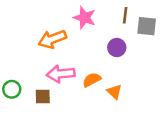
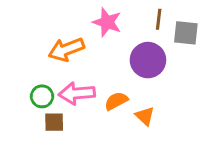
purple circle: (117, 48) -> (148, 60), size x1.5
green circle: (12, 89) -> (42, 96), moved

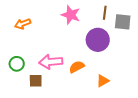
orange arrow: (66, 49) -> (23, 24), moved, size x0.7
green circle: (42, 96) -> (17, 64), moved
orange triangle: (145, 116) -> (103, 81), moved, turned 48

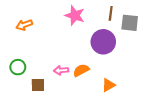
pink arrow: (51, 62) -> (61, 70), moved, size x0.6

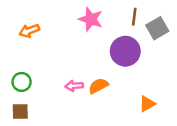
gray square: (130, 23) -> (157, 28), turned -36
brown square: (38, 85) -> (20, 111), moved
orange triangle: (109, 85) -> (147, 104), moved

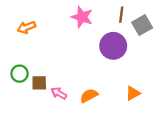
pink arrow: (74, 86) -> (59, 93), moved, turned 35
orange semicircle: (98, 86) -> (89, 96), moved
brown square: (20, 111) -> (39, 83), moved

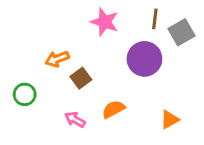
orange arrow: (26, 27) -> (57, 59), moved
brown square: (39, 83) -> (81, 78), moved, turned -35
orange semicircle: (89, 96) -> (113, 109), moved

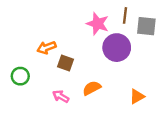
pink star: (105, 22) -> (98, 24), moved
gray square: (181, 32) -> (146, 26), turned 36
brown square: (81, 78) -> (65, 63), turned -35

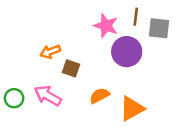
green circle: (20, 76) -> (14, 98), moved
pink arrow: (61, 96) -> (48, 96), moved, size x1.5
orange triangle: (137, 96) -> (132, 109), moved, size x1.5

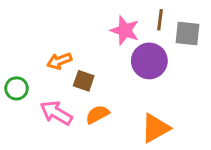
orange semicircle: (99, 96) -> (97, 114), moved
green circle: (14, 98) -> (17, 88), moved

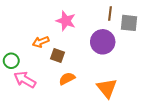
pink star: (125, 30) -> (66, 21), moved
pink arrow: (56, 113) -> (25, 80), moved
orange triangle: (155, 128) -> (107, 88), turned -40

